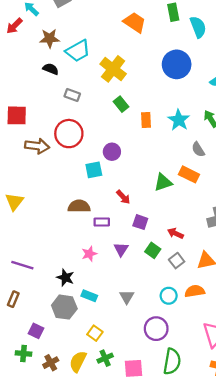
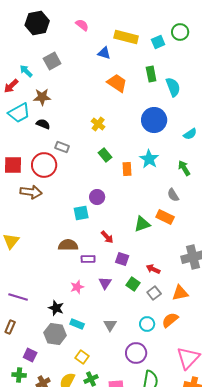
cyan trapezoid: (78, 51) -> (19, 113), moved
yellow cross: (113, 69) -> (98, 124), size x0.6
cyan star: (179, 120) -> (149, 159), moved
red circle: (69, 134) -> (44, 165), moved
orange semicircle: (195, 291) -> (170, 320), turned -30

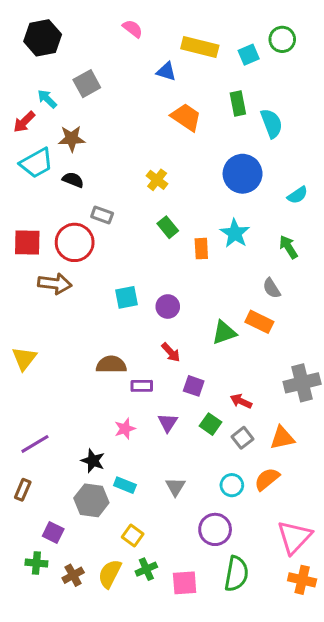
black hexagon: (37, 23) -> (43, 38), moved
purple circle: (97, 197) -> (168, 307), moved
cyan square: (81, 213) -> (127, 297), moved
purple line: (18, 297) -> (35, 444), turned -48

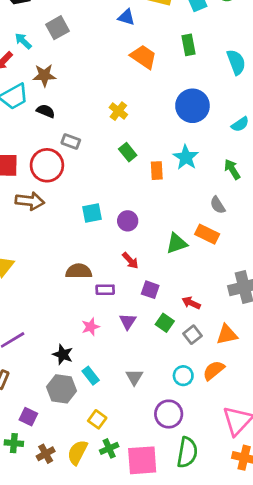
cyan semicircle: (272, 123) -> (236, 62), moved
cyan rectangle: (125, 485) -> (91, 376), turned 30
pink square: (185, 583) -> (142, 460), size x1.4

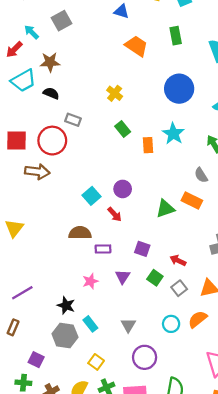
cyan square: (92, 213) -> (91, 196), moved, turned -30
red arrow: (130, 261) -> (115, 214), moved
purple circle: (169, 414) -> (145, 357), moved

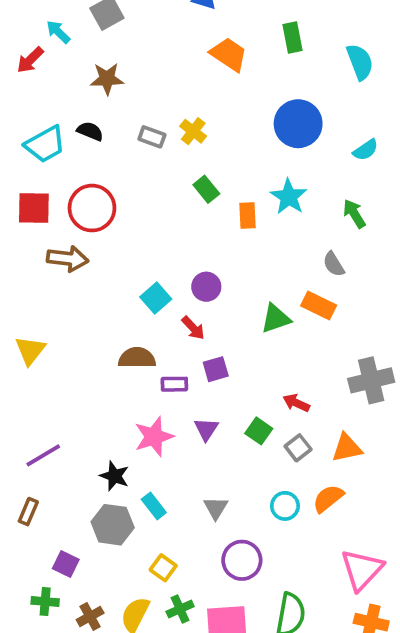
brown star: (50, 62) -> (107, 79), moved
cyan trapezoid: (23, 81) -> (45, 144), moved
gray rectangle: (73, 120) -> (152, 137), moved
purple square: (142, 249) -> (216, 369), moved, turned -35
pink star: (90, 281) -> (154, 437), size x1.5

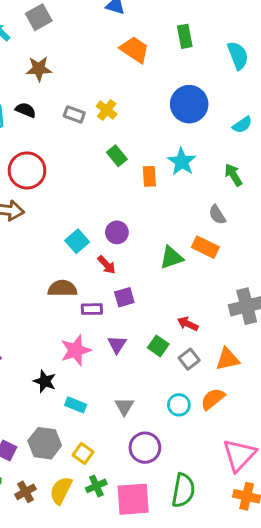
cyan rectangle: (154, 506) -> (76, 405), turned -30
gray hexagon: (113, 525) -> (45, 443), moved

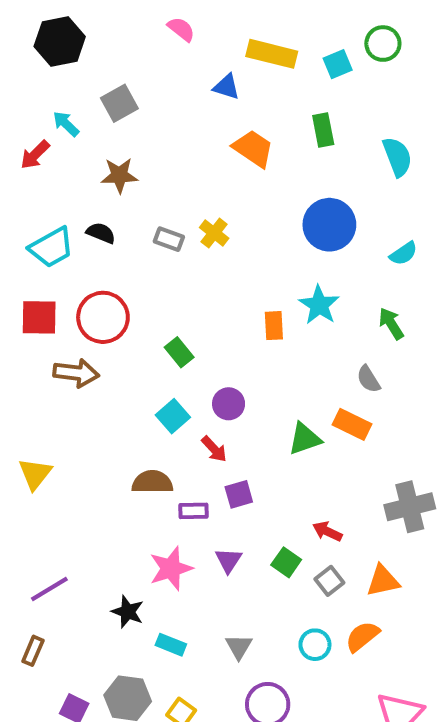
green rectangle: (117, 156) -> (179, 352), moved

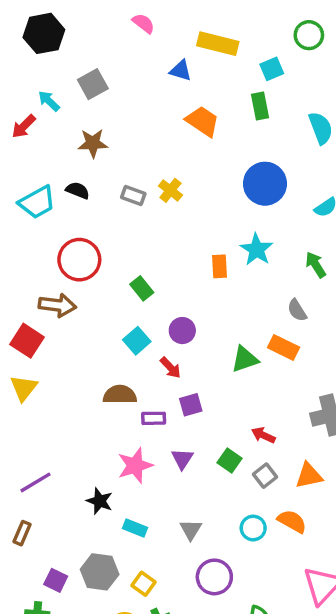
cyan square: (338, 64) -> (272, 69), moved
red square: (39, 317) -> (27, 341), moved, turned 32
orange semicircle: (362, 636) -> (292, 521), turned 68

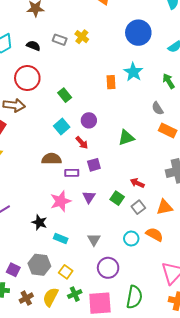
black semicircle: (78, 190) -> (33, 46), moved
orange rectangle: (284, 347) -> (168, 131), moved

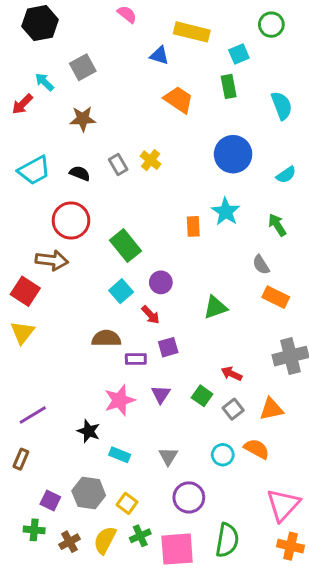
gray rectangle: (60, 40) -> (118, 165), turned 40
green rectangle: (65, 95) -> (125, 246), size x1.5

